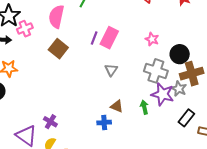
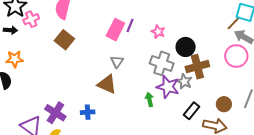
purple line: (94, 38) -> (130, 26), moved
brown triangle: (117, 106) -> (107, 84), moved, size x1.5
purple cross: (50, 122) -> (55, 113), size x1.5
blue cross: (104, 123) -> (88, 112), moved

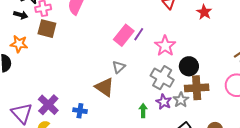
pink star: (158, 32) -> (165, 46), size x1.5
brown square: (64, 40) -> (47, 29), moved, turned -36
purple star: (168, 87) -> (164, 102), size x0.7

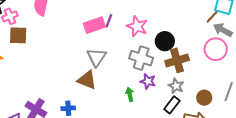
pink rectangle: (124, 35) -> (94, 25), turned 45
gray triangle: (119, 67) -> (96, 57), size x1.5
gray star: (181, 100) -> (176, 86), moved

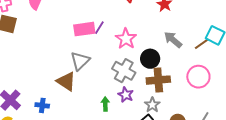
gray arrow: (223, 30) -> (173, 40), moved

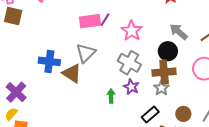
black circle: (150, 59) -> (168, 51), moved
blue cross: (42, 105) -> (49, 61), moved, size x1.5
gray star: (152, 105) -> (161, 88), moved

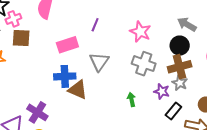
purple line: (105, 20) -> (95, 25), moved
pink rectangle: (90, 21) -> (67, 45), moved
brown triangle: (72, 73) -> (78, 90), moved
purple star: (131, 87) -> (162, 91), moved

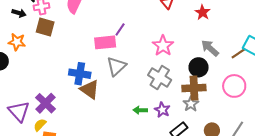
pink rectangle: (67, 45) -> (105, 42), moved
purple star: (162, 91) -> (162, 110), moved
green arrow: (132, 100) -> (140, 110), turned -88

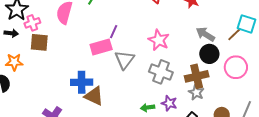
gray triangle: (116, 66) -> (125, 60), moved
black circle: (199, 67) -> (209, 54), moved

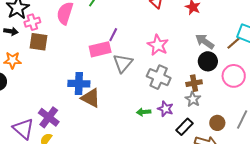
brown cross: (197, 76) -> (194, 83), size x0.7

